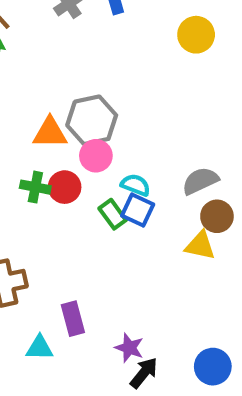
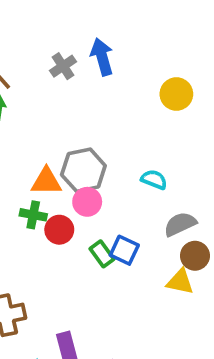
cyan semicircle: (136, 185) -> (154, 180), moved
green cross: (35, 187) -> (33, 215), moved

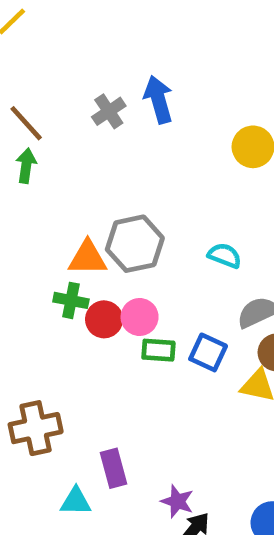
pink circle: (87, 202) -> (140, 317), moved
blue square: (124, 250) -> (208, 352), moved
green rectangle: (102, 254) -> (158, 350), turned -50

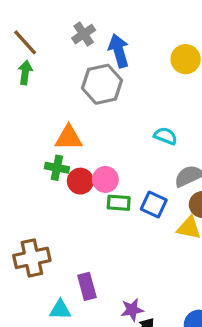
blue arrow: (158, 100) -> (119, 51), moved
gray hexagon: (135, 244) -> (102, 84), moved
purple star: (177, 501) -> (132, 310), turned -30

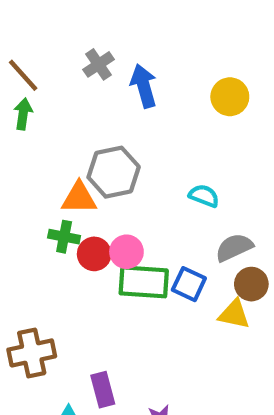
gray hexagon: (102, 84) -> (114, 172), moved
green rectangle: (119, 203) -> (144, 282), size x1.6

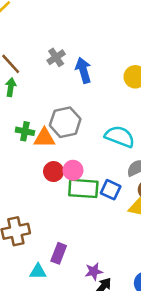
cyan semicircle: (204, 196) -> (120, 137), size x1.6
green cross: (64, 237) -> (25, 131), moved
purple rectangle: (103, 390) -> (59, 253), turned 36

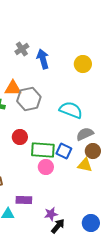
orange triangle: (44, 138) -> (13, 88), moved
pink circle: (73, 170) -> (46, 167), moved
purple rectangle: (59, 253) -> (24, 200), turned 70

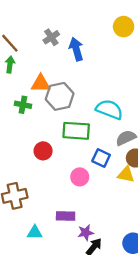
yellow circle: (83, 64) -> (124, 27), moved
red circle: (20, 137) -> (43, 151), moved
green rectangle: (43, 150) -> (76, 131), moved
purple rectangle: (24, 200) -> (66, 216), moved

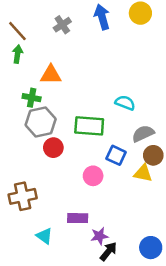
blue arrow: (76, 49) -> (102, 17), moved
gray hexagon: (60, 96) -> (41, 122), moved
cyan semicircle: (109, 109) -> (125, 103), size x0.7
cyan triangle: (35, 233) -> (44, 236), turned 35

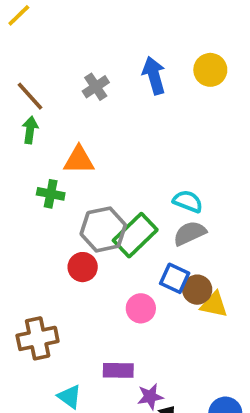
gray hexagon: (41, 122) -> (103, 229), moved
green rectangle: (89, 126) -> (135, 235), turned -48
gray semicircle: (143, 134) -> (190, 233), moved
brown circle: (153, 155) -> (197, 290), moved

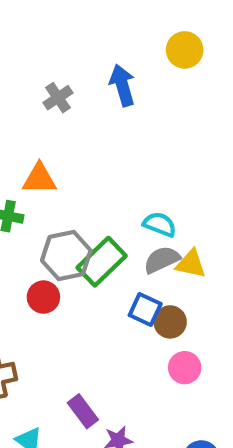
yellow circle: (210, 70) -> (185, 50), moved
yellow triangle: (214, 305) -> (191, 264), moved
pink circle: (141, 308) -> (185, 368), moved
purple rectangle: (118, 370) -> (83, 411), turned 52

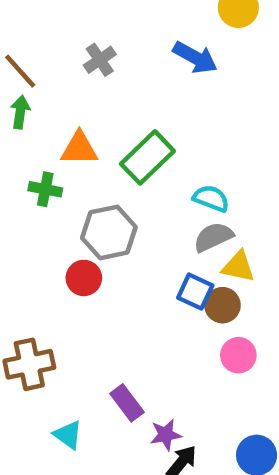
blue arrow: (122, 85) -> (195, 57), moved, turned 135
green rectangle: (102, 262) -> (147, 157), moved
yellow triangle: (191, 264) -> (238, 267), moved

